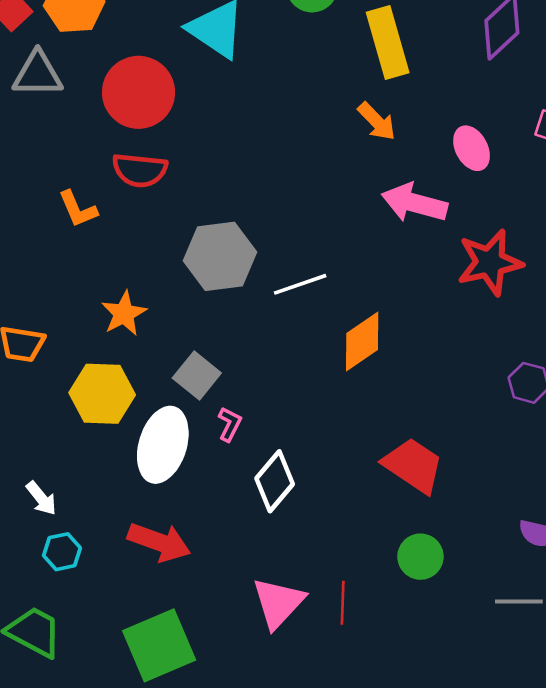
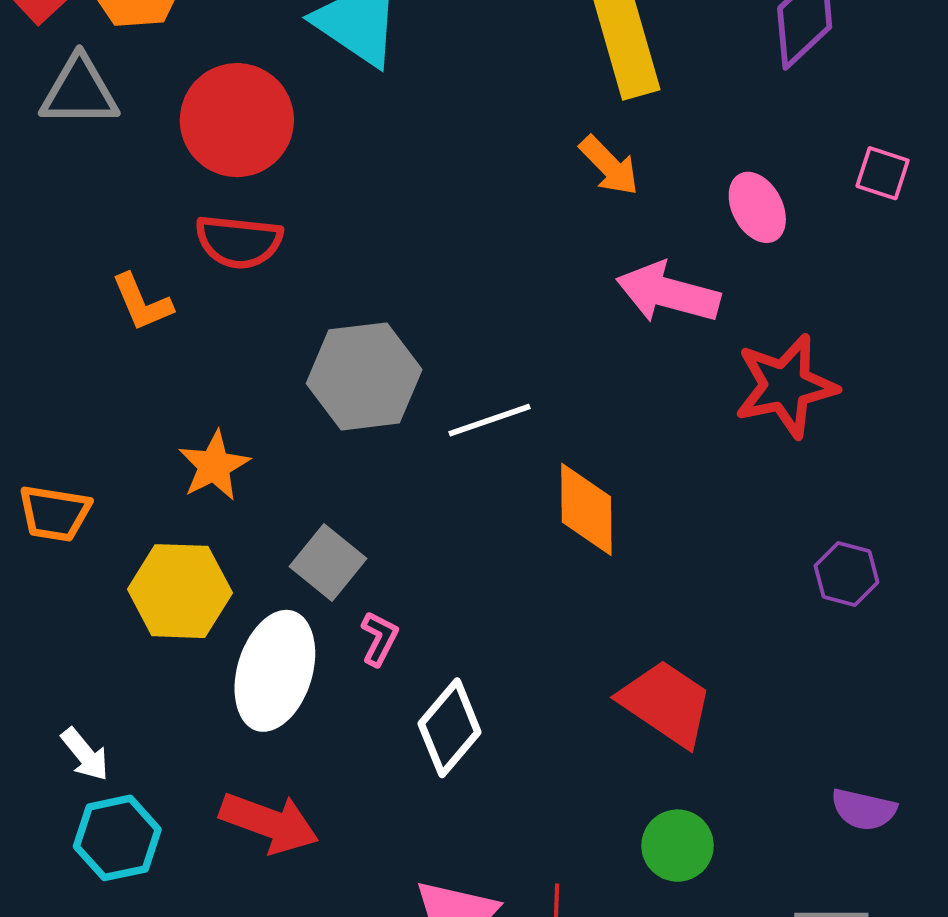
orange diamond: (362, 341) -> (586, 509), turned -56
cyan hexagon: (62, 552) -> (117, 838), size x1.4

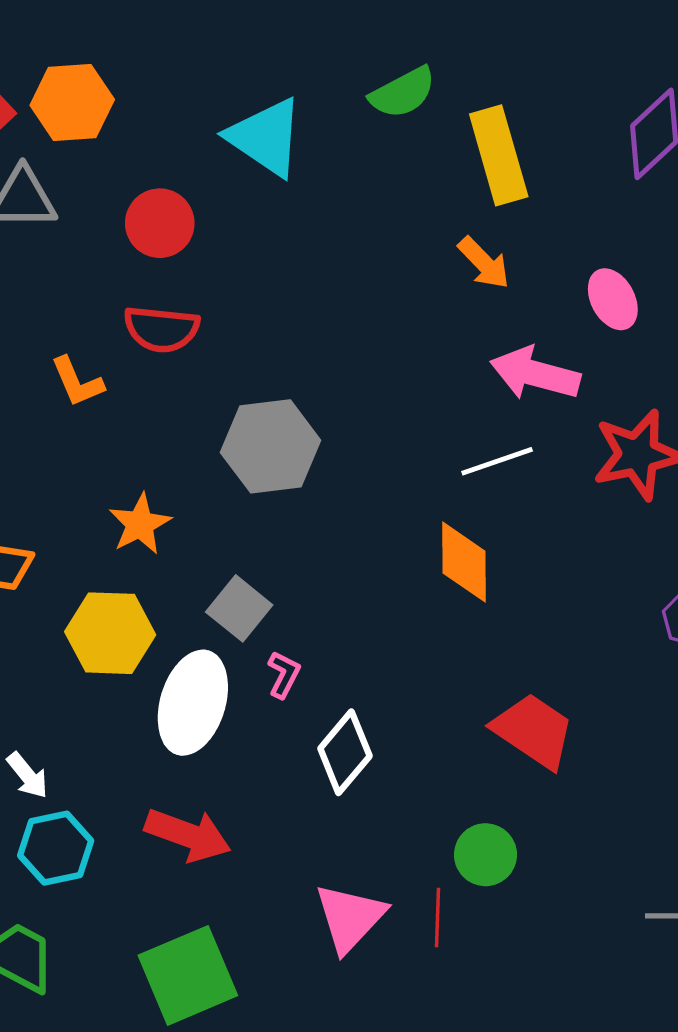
red circle: (237, 120) -> (160, 223), size x0.7
white line: (489, 420) -> (497, 461), moved
green circle: (677, 846) -> (485, 855), moved

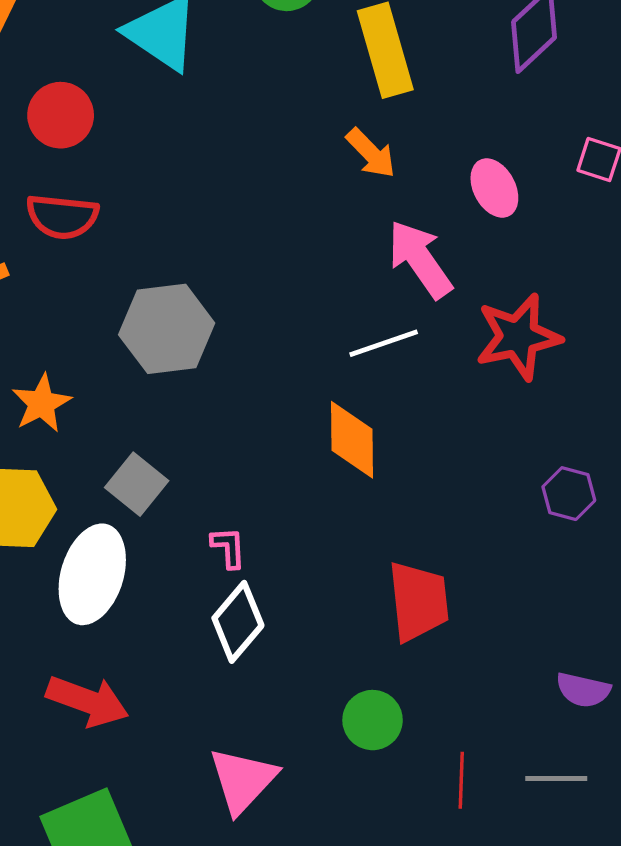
pink arrow: (535, 374) -> (420, 259), turned 40
pink L-shape: (284, 675) -> (228, 547), moved, turned -30
red trapezoid: (533, 731) -> (418, 601), turned 50
red line: (438, 918) -> (461, 780), moved

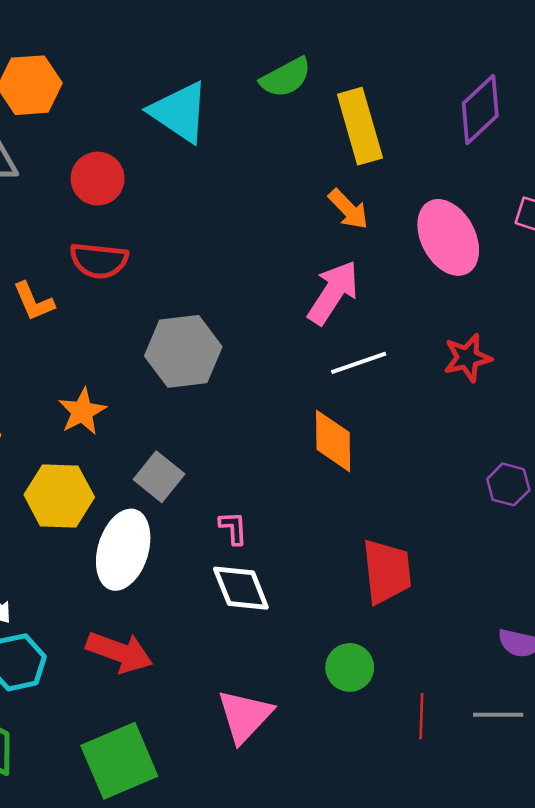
pink ellipse: (494, 188) -> (448, 237), size x1.6
pink arrow: (420, 259) -> (333, 292), moved, turned 68
red star: (518, 337) -> (467, 358), size x0.7
white diamond: (238, 622) -> (241, 588), turned -62

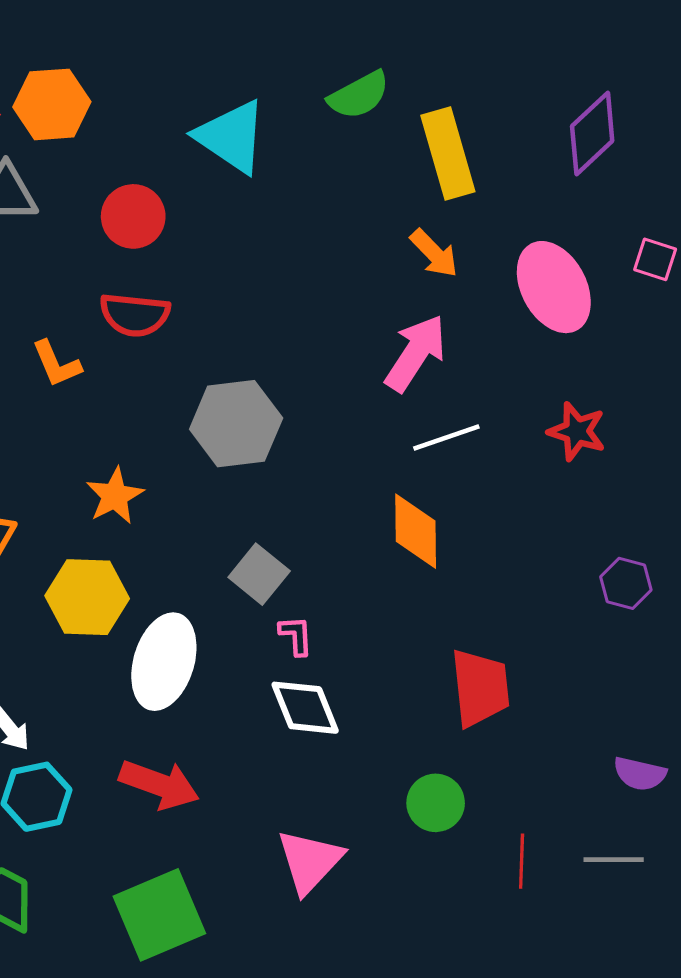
red star: (467, 358) -> (577, 431), turned 30
gray square: (159, 477) -> (259, 574), moved

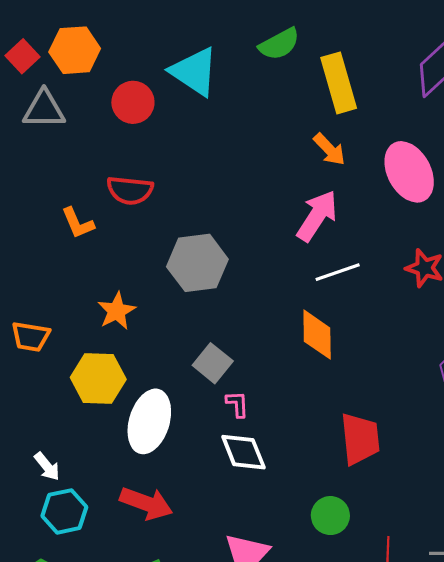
red circle: (133, 216) -> (133, 102), moved

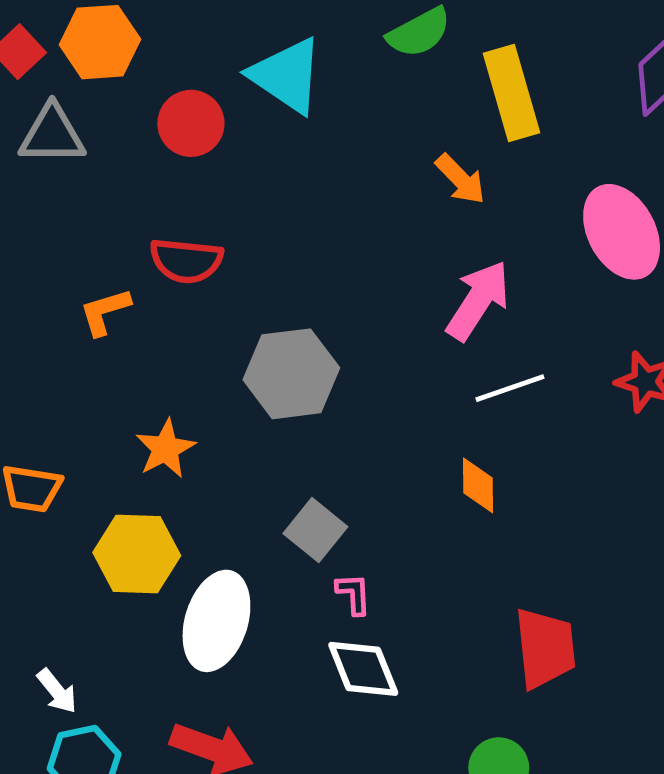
orange arrow: (329, 149) -> (460, 179), moved
orange L-shape: (78, 223) -> (105, 312), turned 96
orange diamond: (317, 335) -> (478, 485), size x0.7

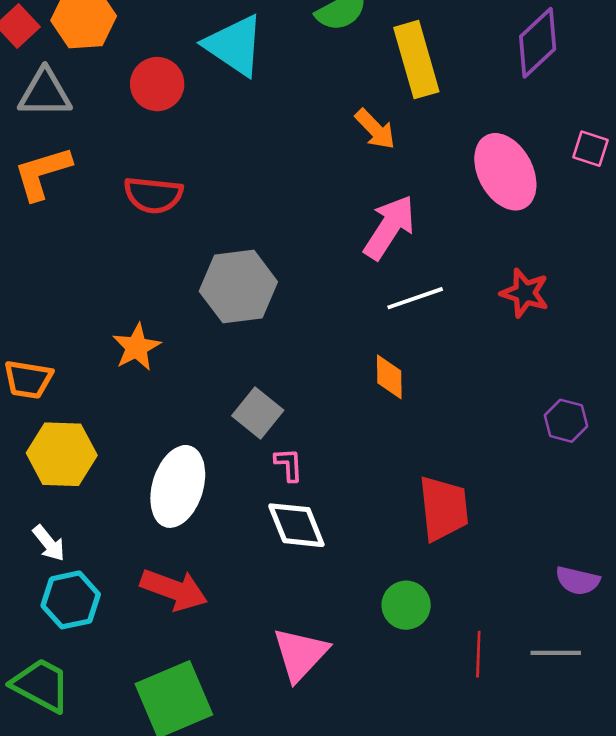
orange L-shape: (105, 312) -> (42, 173), moved, size x1.4
yellow hexagon: (137, 554) -> (62, 454), moved

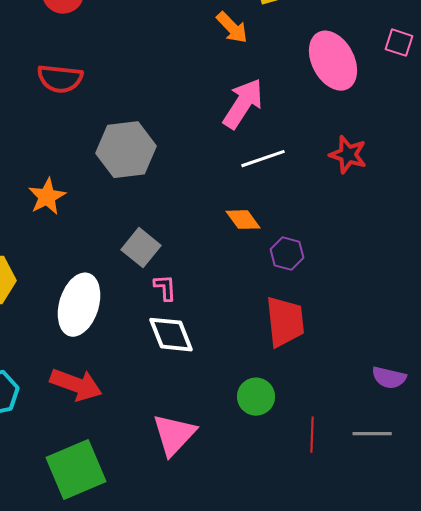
orange diamond: (389, 377) -> (243, 220), turned -36
purple hexagon: (566, 421) -> (287, 254), moved

